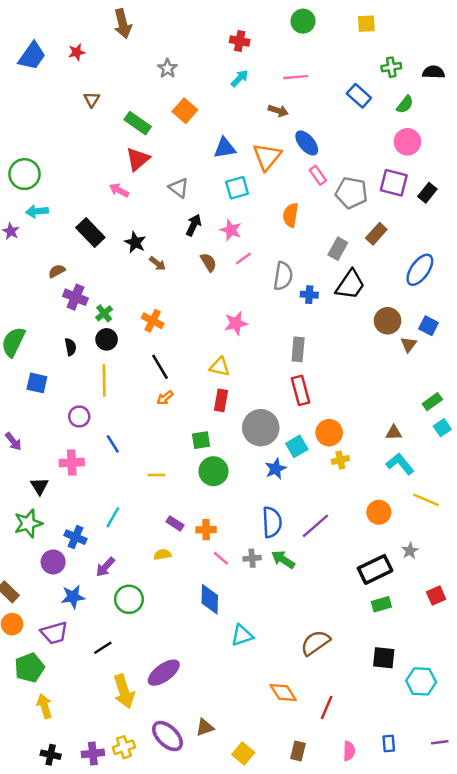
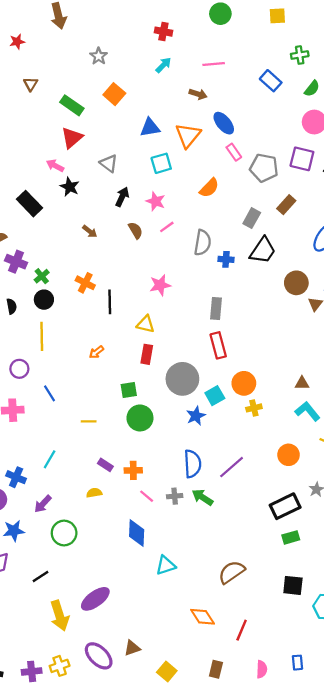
orange semicircle: (291, 215) -> (209, 188), turned -145
black star: (135, 242) -> (70, 187), moved
black line: (160, 367) -> (110, 302), moved, turned 30

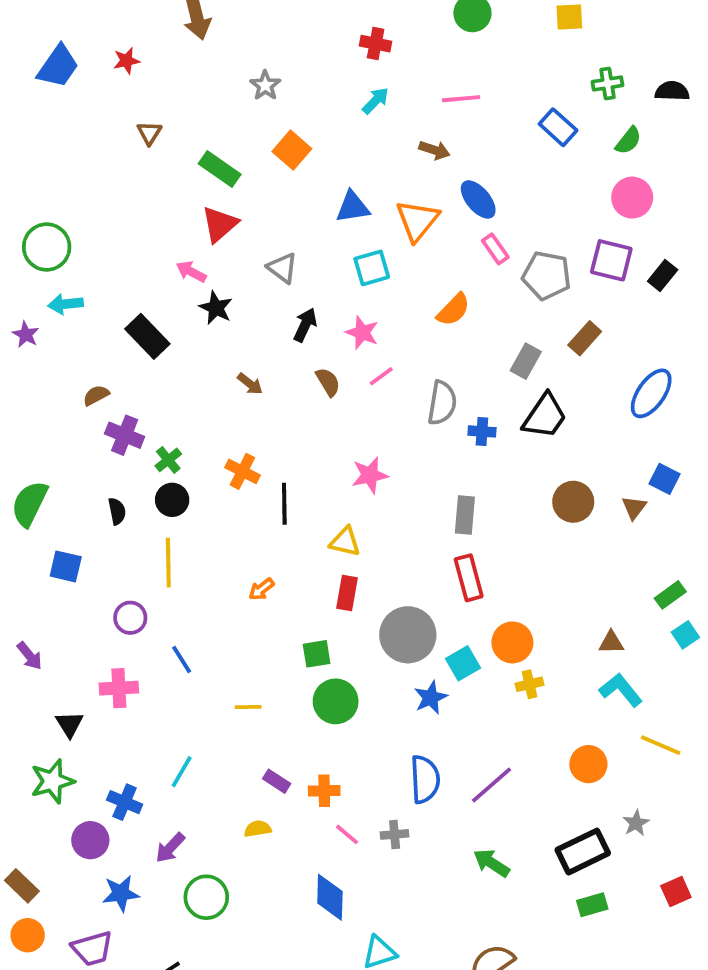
brown circle: (296, 283) -> (573, 502), moved
green arrow: (203, 497) -> (491, 863), moved

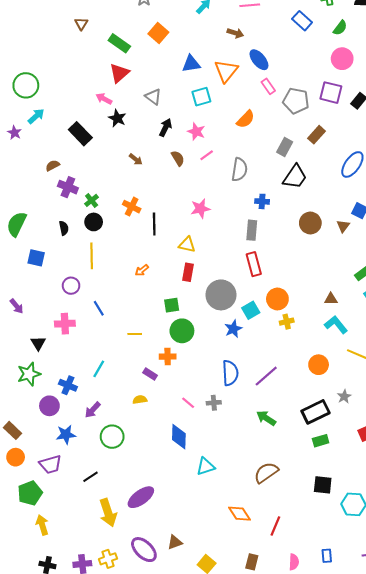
cyan arrow: (66, 304) -> (36, 116), turned 144
blue cross: (482, 431) -> (262, 201), moved
orange cross: (324, 791) -> (168, 357), moved

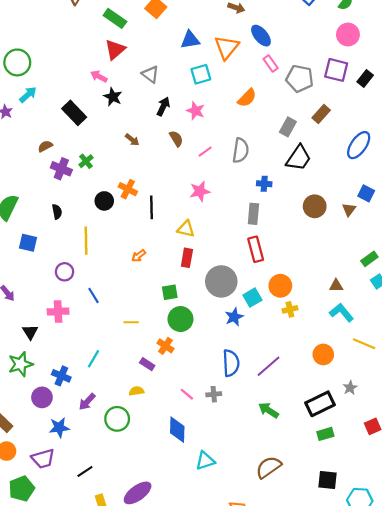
pink line: (207, 155) -> (205, 152), moved
green cross: (92, 200) -> (86, 161), moved
black circle: (94, 222) -> (104, 201), moved
orange cross: (168, 357) -> (165, 346), turned 35
green circle: (112, 437) -> (117, 419), moved

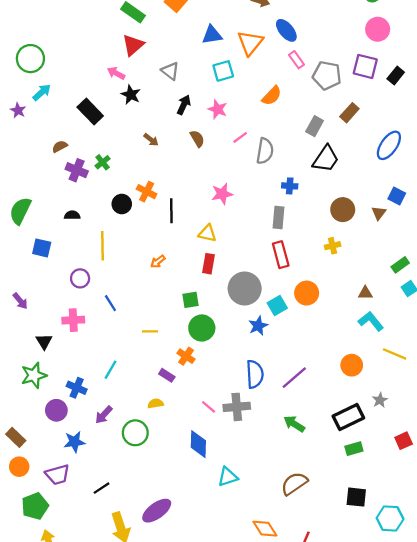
pink line: (205, 152) -> (240, 137), moved
black semicircle: (57, 212) -> (72, 215), turned -80
yellow cross: (290, 309) -> (333, 246), moved
gray cross: (214, 394) -> (237, 407), size x1.6

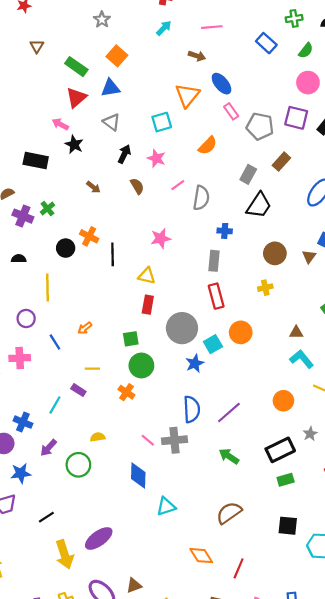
blue triangle: (212, 35) -> (110, 88), moved
black rectangle: (90, 112) -> (36, 160), turned -35
orange arrow: (158, 261) -> (85, 328), moved
purple rectangle: (167, 375) -> (78, 390), moved

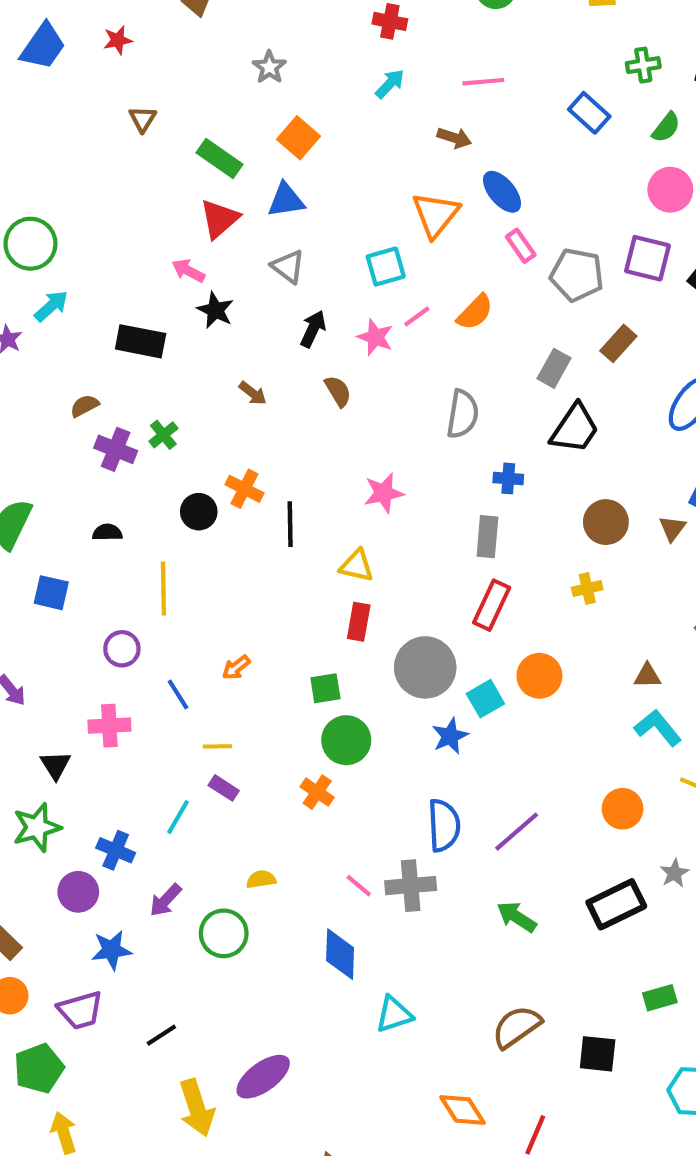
pink line: (178, 185) -> (417, 316), moved
red rectangle: (216, 296) -> (492, 605), turned 40
yellow line: (92, 369) -> (217, 746), moved
green rectangle: (286, 480) -> (660, 998), moved
black square: (288, 526) -> (598, 1054), moved

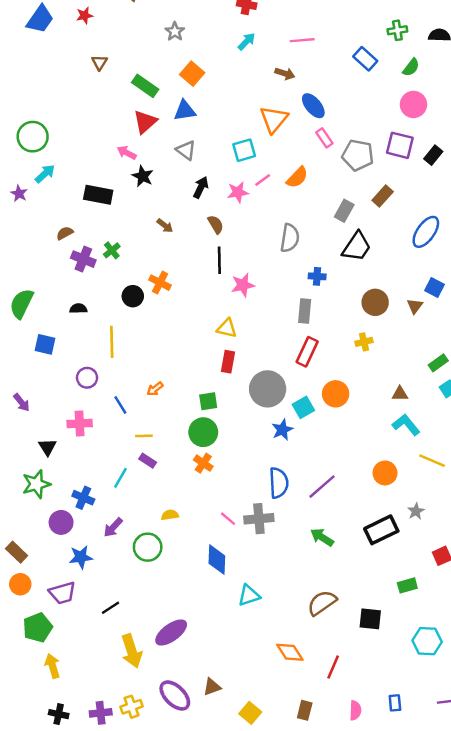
pink star: (375, 337) -> (238, 192), turned -30
black line: (290, 524) -> (219, 260), moved
green circle: (346, 740) -> (203, 432), moved

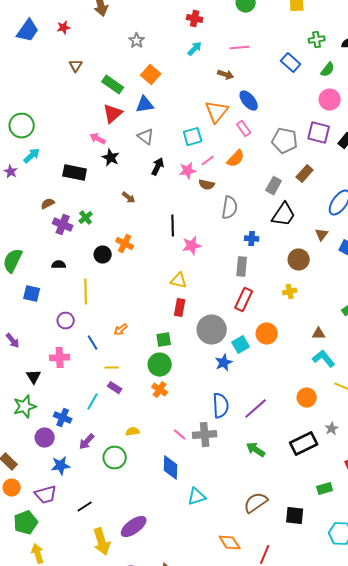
pink rectangle: (324, 138) -> (244, 129), moved
brown semicircle: (216, 224) -> (207, 185), moved, turned 133
brown triangle: (415, 306) -> (322, 235), moved

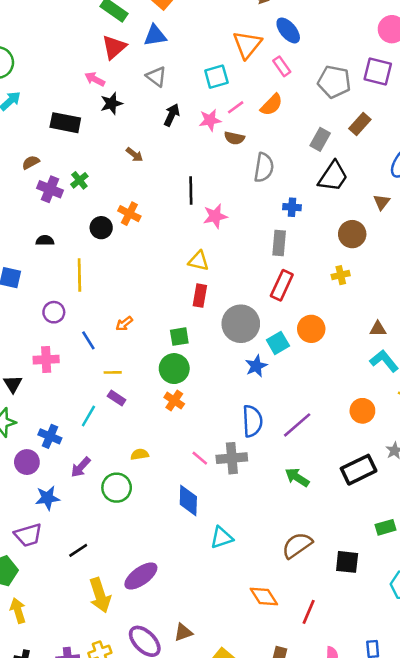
black star: (111, 158) -> (111, 103), turned 30

